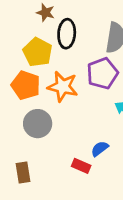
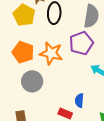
yellow pentagon: (38, 52) -> (24, 15), moved
blue semicircle: (100, 149) -> (79, 100), turned -48

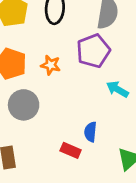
orange star: (51, 53) -> (51, 65), size x0.6

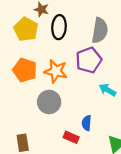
orange star: (51, 65) -> (56, 71), size x1.5
gray circle: (24, 105) -> (49, 102), moved

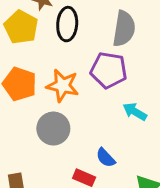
purple pentagon: (89, 60) -> (109, 70), turned 30
blue semicircle: (87, 123) -> (106, 158), turned -48

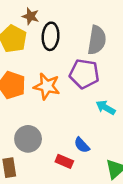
gray circle: (53, 129) -> (28, 139), moved

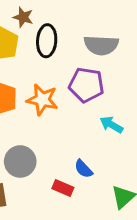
gray semicircle: (97, 40) -> (101, 45), turned 84

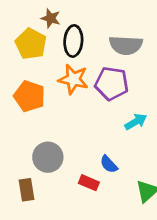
orange star: (42, 100) -> (73, 79), moved
cyan arrow: (111, 125) -> (136, 122), turned 120

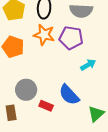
blue semicircle: (109, 164) -> (69, 95), size x1.6
red rectangle: (89, 183) -> (46, 106), moved

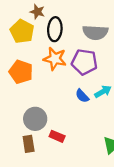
blue semicircle: (69, 95) -> (82, 96), moved, size x0.6
brown rectangle: (11, 113) -> (29, 144), moved

